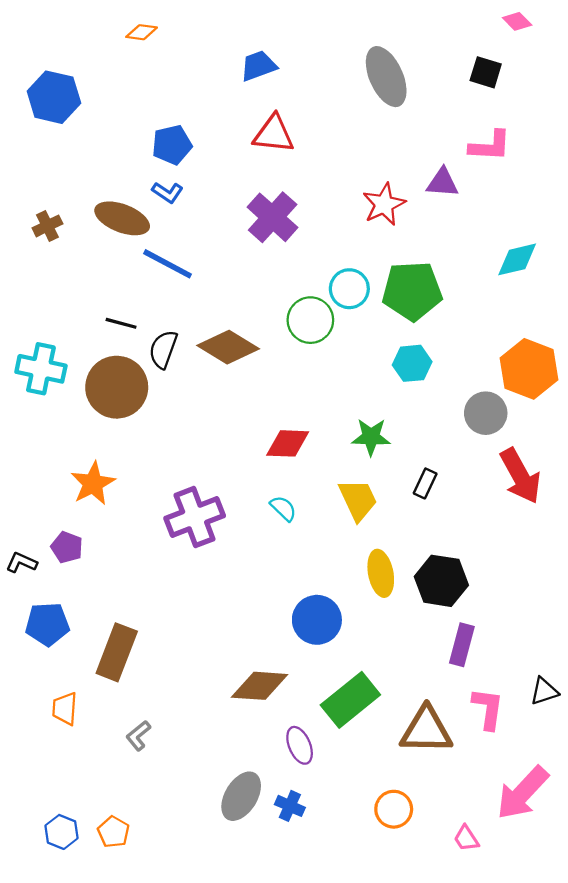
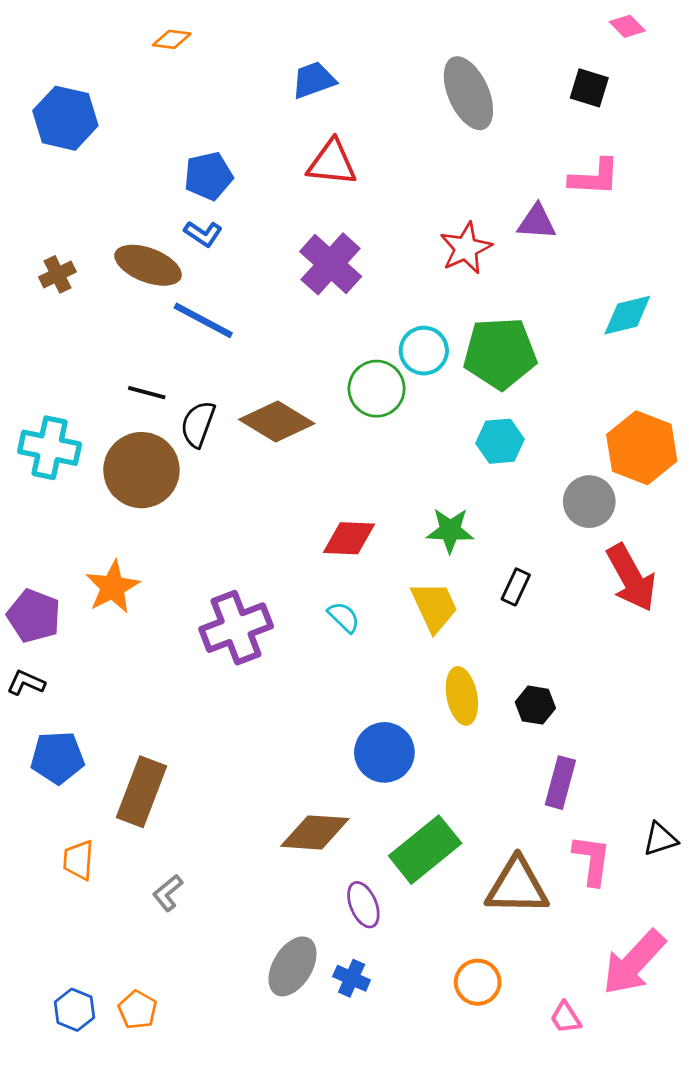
purple pentagon: (67, 547) -> (34, 616), moved, size x1.4
black hexagon: (441, 581) -> (535, 705), size x0.6

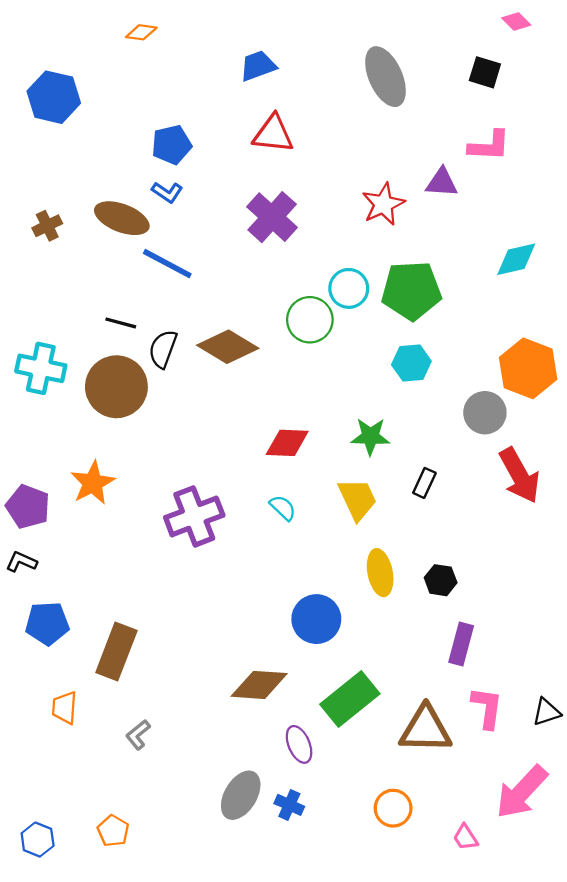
black triangle: (660, 839) -> (547, 712), moved
blue hexagon: (75, 1010) -> (38, 840), moved

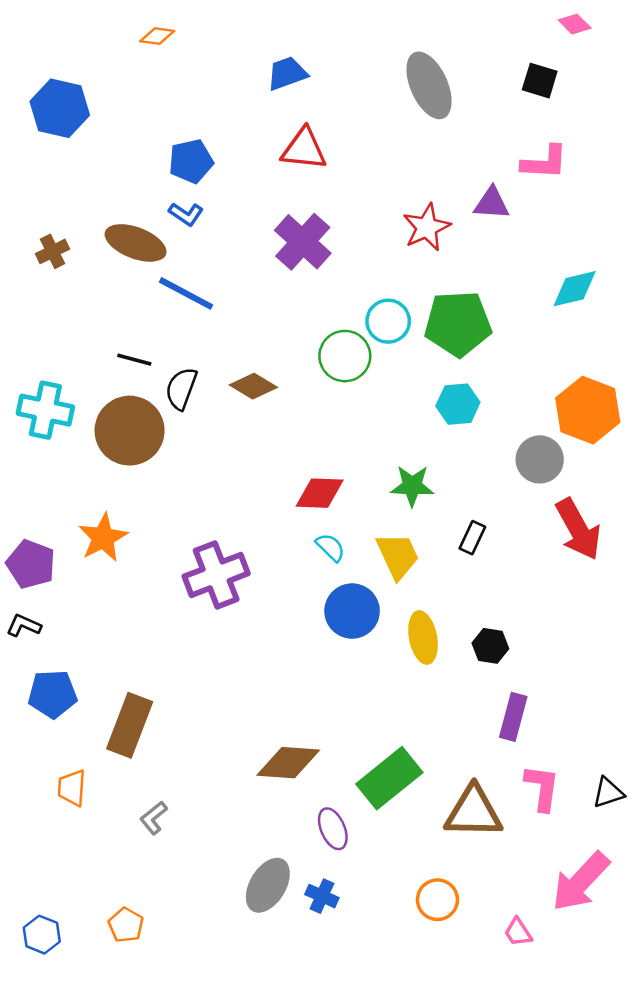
brown diamond: (228, 347) -> (253, 386), size x0.7
cyan semicircle: (283, 508) -> (330, 547), moved
blue circle: (316, 619) -> (352, 611), moved

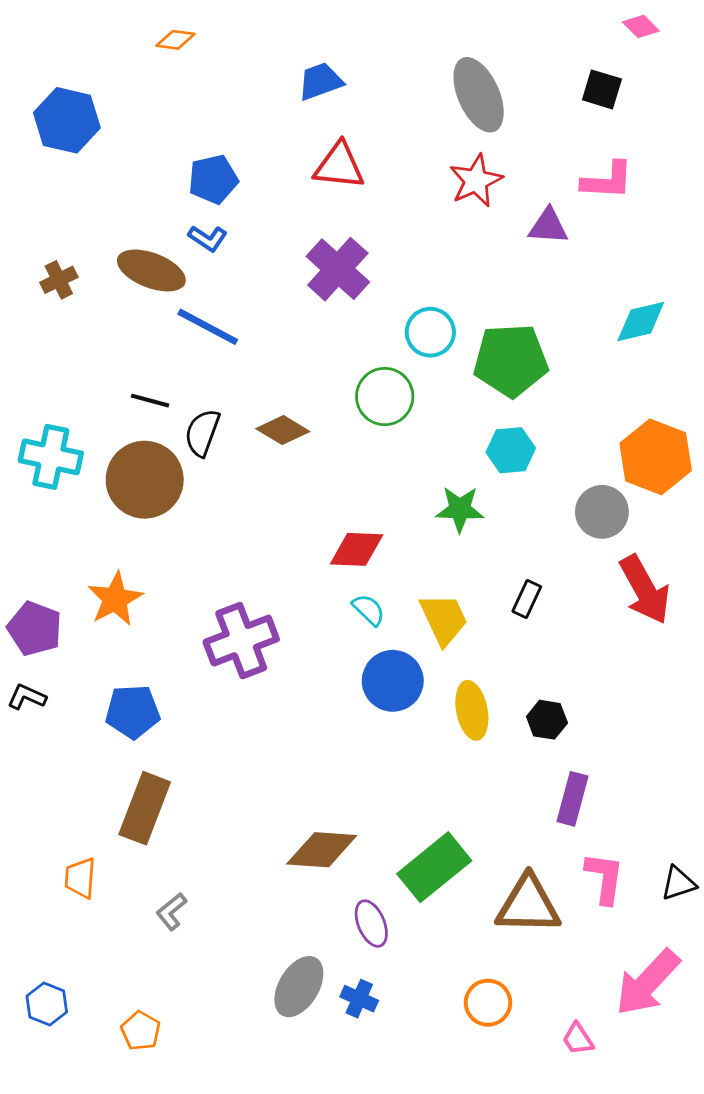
red star: (427, 227) -> (476, 181), moved
cyan circle: (388, 321) -> (430, 332), moved
green star: (412, 486) -> (460, 509), moved
blue pentagon: (53, 694) -> (133, 712), moved
blue hexagon: (42, 935) -> (47, 1004), moved

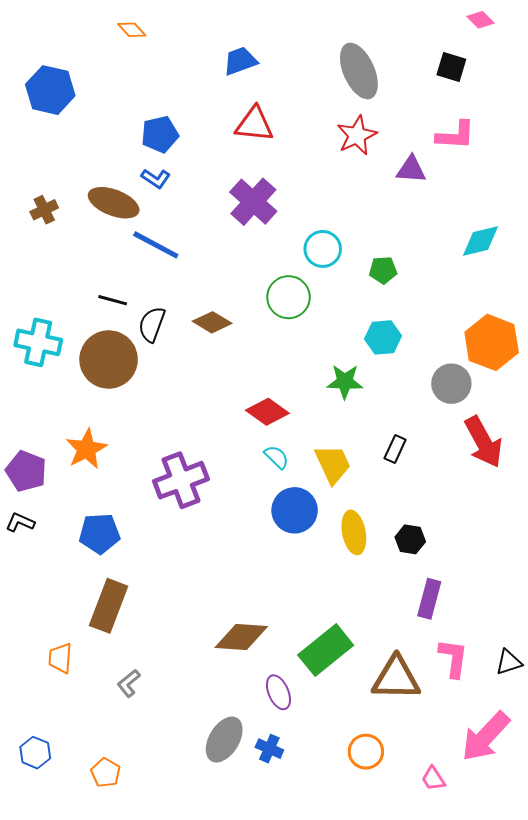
orange diamond: (176, 40) -> (132, 30), turned 40
green pentagon: (511, 360) -> (383, 270), size x0.5
red diamond: (357, 549) -> (267, 412), turned 33

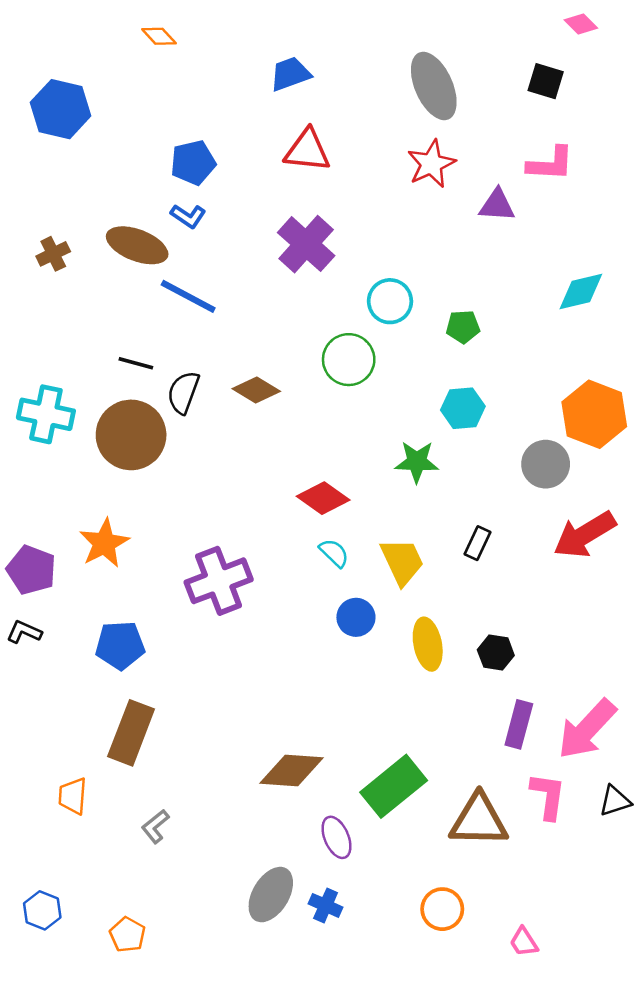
red arrow: (484, 442) -> (585, 535), turned 88
blue circle: (295, 510) -> (356, 617), size x0.7
pink arrow: (486, 737) -> (587, 729), moved

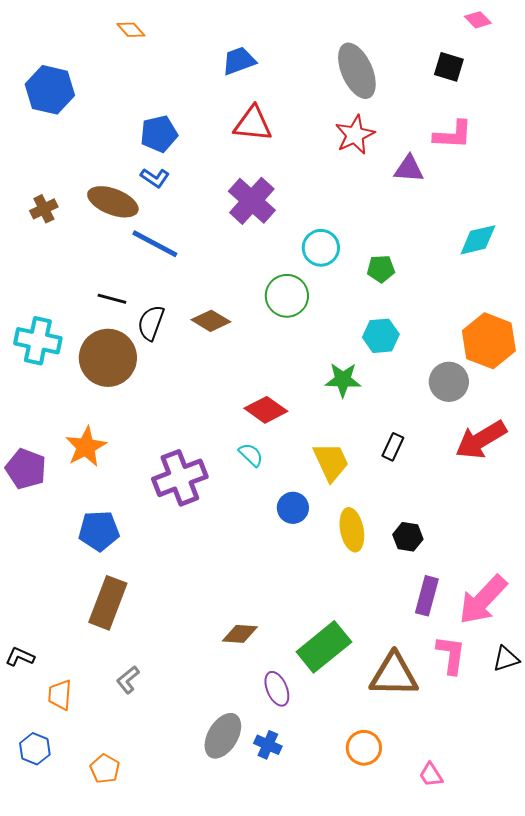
cyan semicircle: (334, 553) -> (251, 455), moved
black L-shape: (24, 632) -> (20, 657), moved
brown diamond: (292, 771) -> (240, 634), size x0.7
orange trapezoid: (73, 796) -> (60, 695), moved

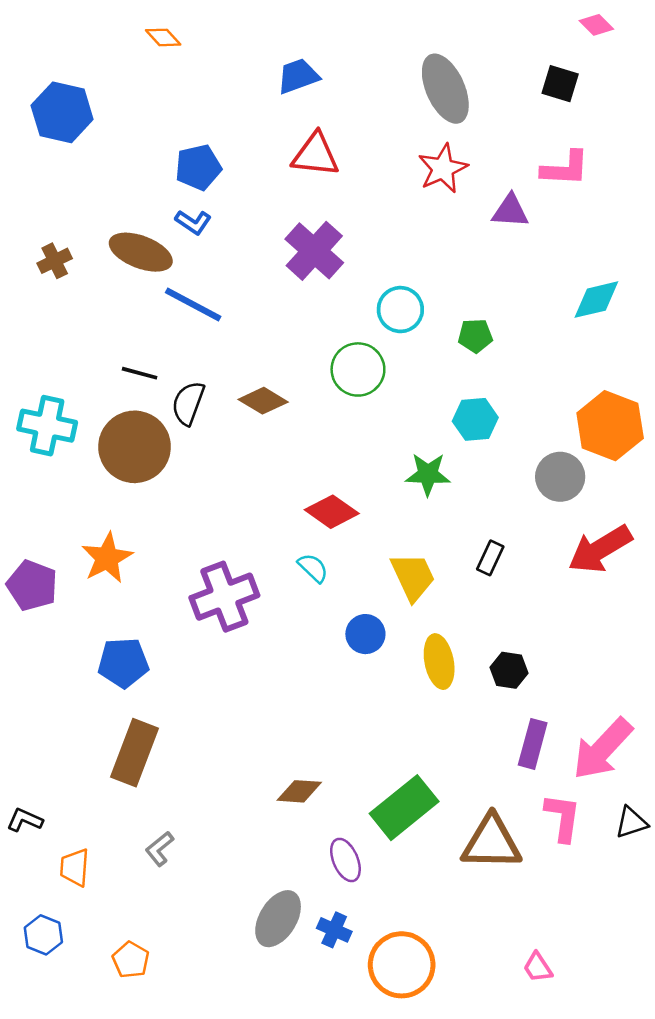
orange circle: (364, 748) -> (402, 965), moved, size x1.5

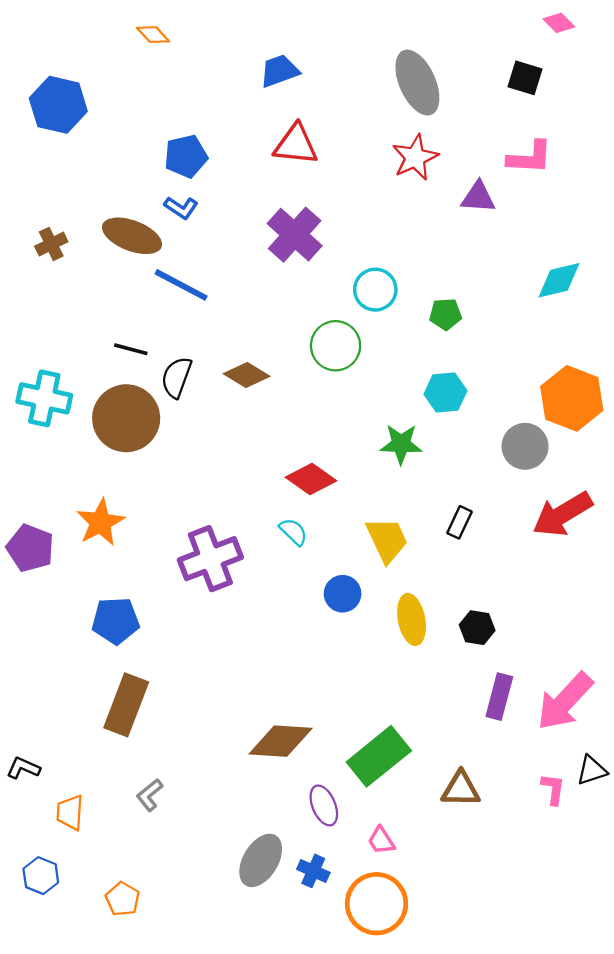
brown diamond: (299, 791) -> (281, 741), size x1.5
pink L-shape: (563, 818) -> (553, 789), moved, size x0.7
brown triangle: (492, 843) -> (461, 789), size x0.7
pink trapezoid: (538, 967) -> (381, 841), moved

